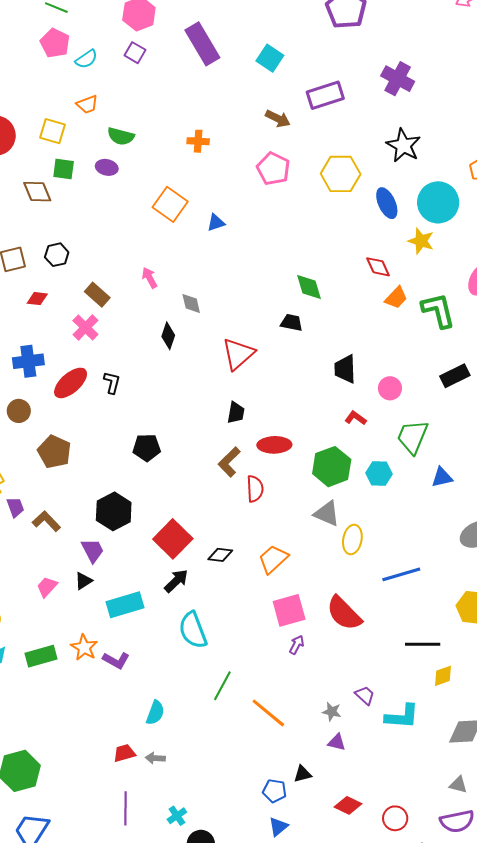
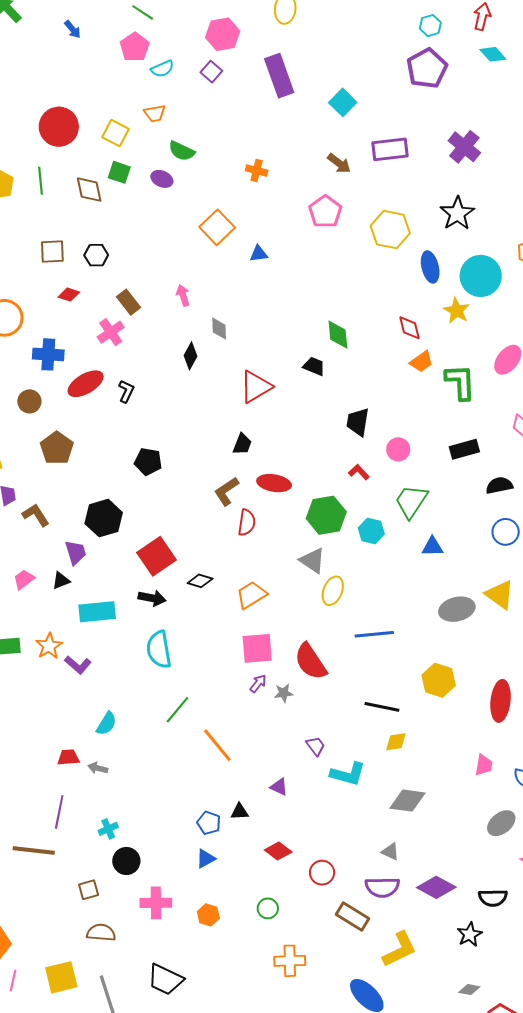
black arrow: (176, 581) -> (152, 598), turned 44
gray star: (332, 712) -> (284, 693), moved, turned -30

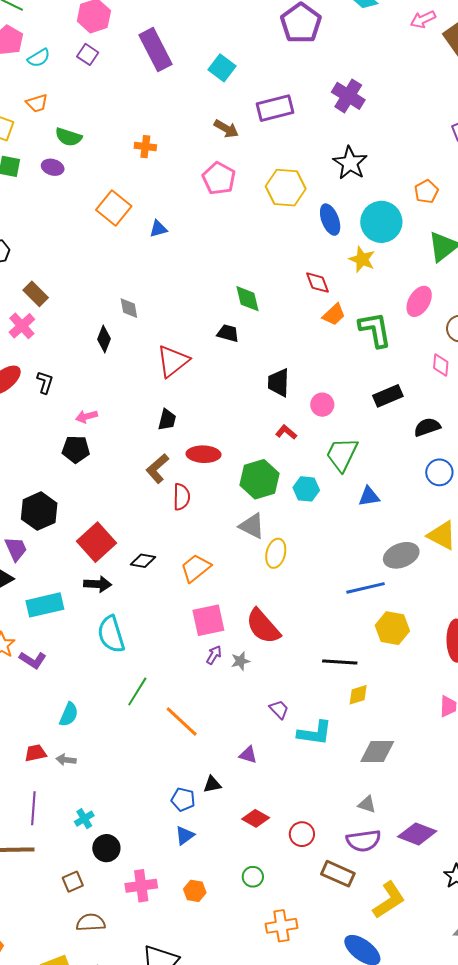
pink arrow: (183, 295) -> (87, 416), moved, turned -80
blue line: (374, 634) -> (365, 588), moved

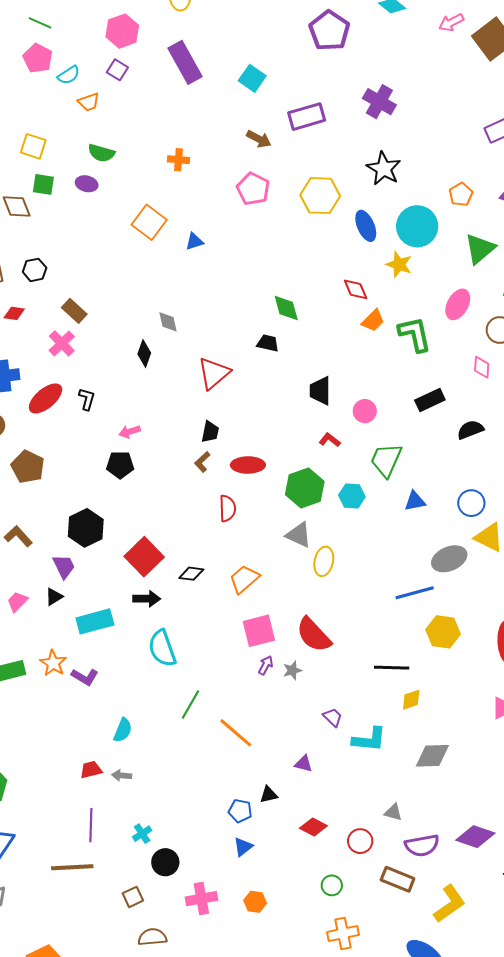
orange trapezoid: (37, 103) -> (89, 102), moved
brown L-shape: (157, 469) -> (202, 462), moved, size x0.7
blue circle: (439, 472) -> (471, 503), moved
gray triangle: (367, 804) -> (393, 812), moved
green circle: (253, 877) -> (332, 885), moved

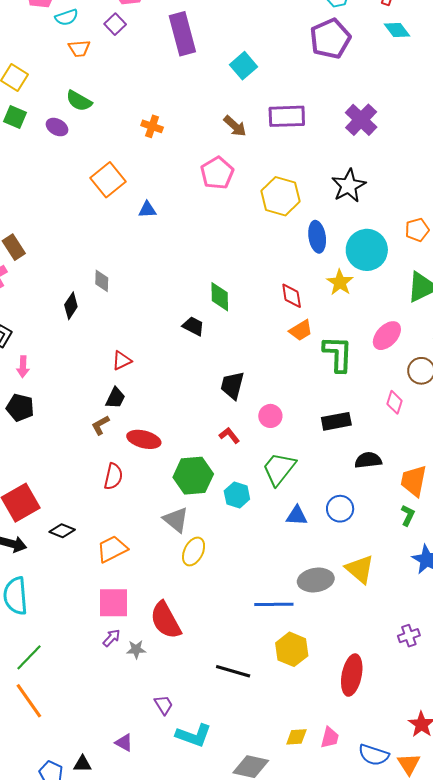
red triangle: (214, 373) -> (122, 360), moved, size x0.6
pink arrow: (130, 432) -> (23, 367), moved, turned -85
blue circle: (471, 503) -> (340, 509), moved
yellow diamond: (411, 700) -> (296, 737), moved
orange line: (236, 733) -> (29, 701), moved

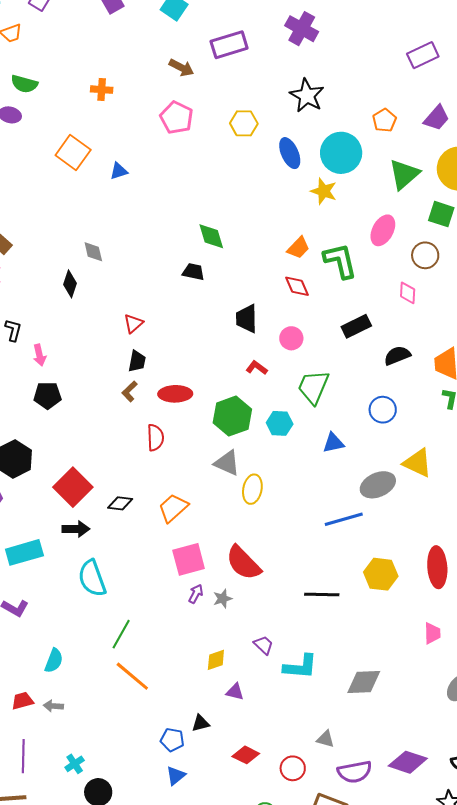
yellow hexagon: (280, 196) -> (244, 123), size x0.7
red diamond: (292, 296) -> (297, 286), moved
blue triangle: (297, 516) -> (333, 443), moved
yellow hexagon: (292, 649) -> (381, 574), moved
yellow diamond: (296, 737) -> (216, 660), moved

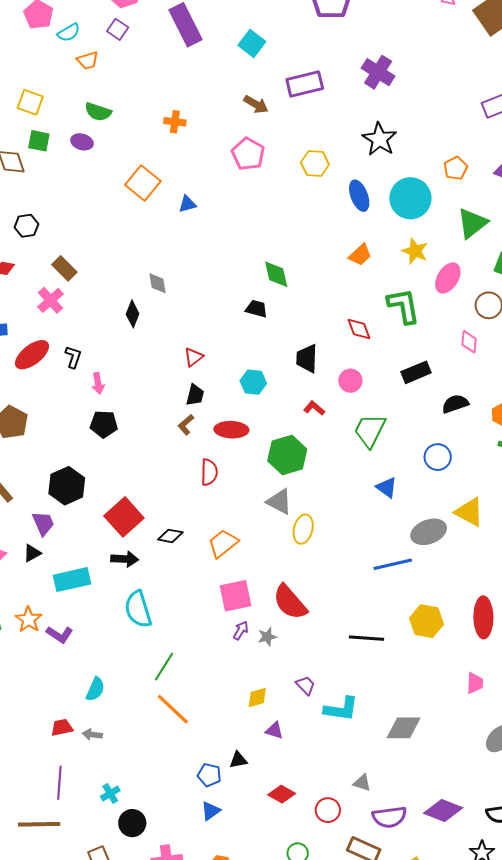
yellow star: (324, 191) -> (415, 251), moved
orange trapezoid: (298, 248) -> (360, 255), moved
cyan hexagon: (280, 423) -> (253, 382), moved
blue triangle: (333, 443) -> (387, 487), turned 45

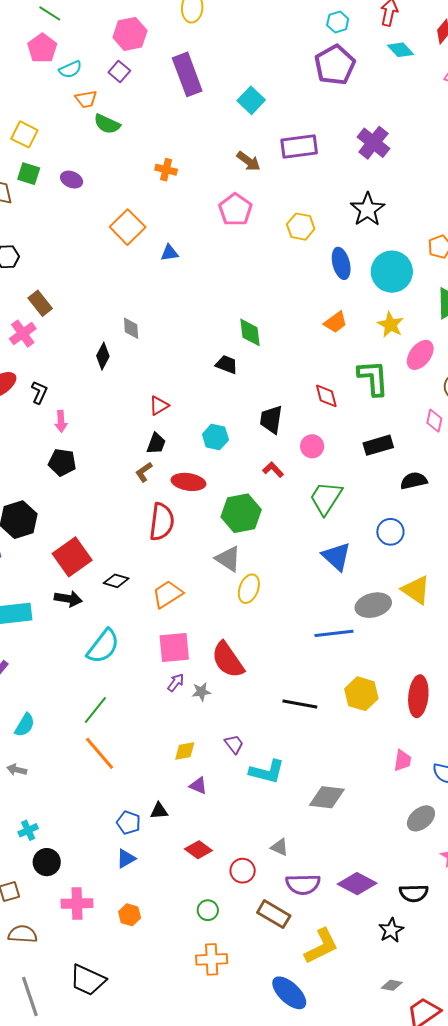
green semicircle: (98, 112) -> (107, 124), moved
red semicircle: (209, 472) -> (162, 522), size x1.4
blue triangle: (387, 487) -> (336, 556), size x1.4
cyan semicircle: (138, 609) -> (103, 646), moved, turned -132

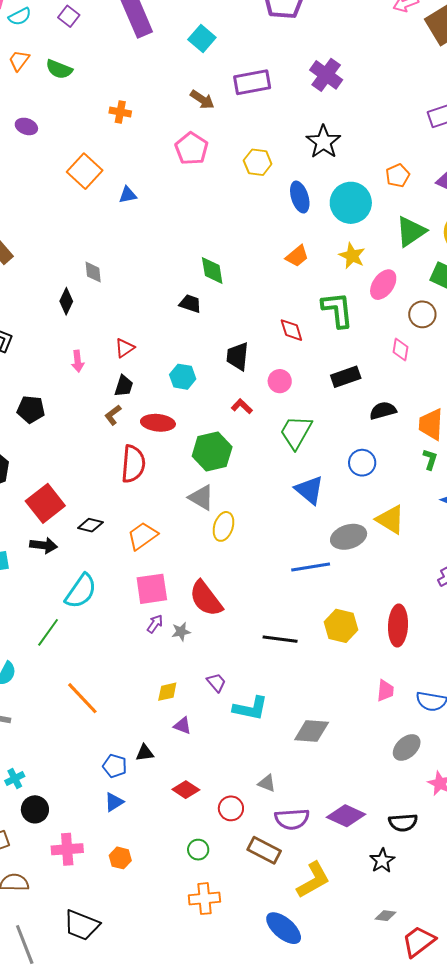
orange trapezoid: (86, 99) -> (19, 60), moved, turned 140
pink arrow: (61, 421) -> (78, 361), moved
green line: (95, 710) -> (48, 632), moved

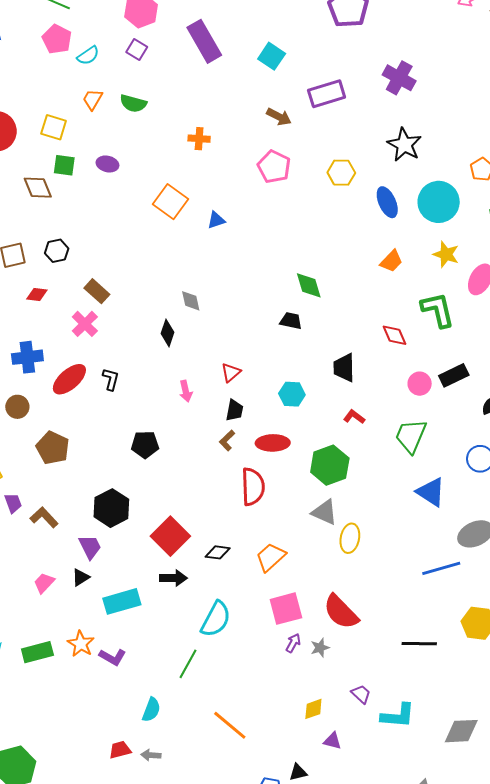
pink circle: (280, 381) -> (420, 384), moved

